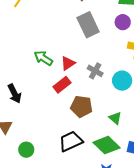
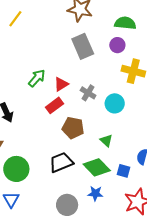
green arrow: (43, 58) -> (37, 78), turned 96
green circle: (26, 150) -> (16, 169), size x1.6

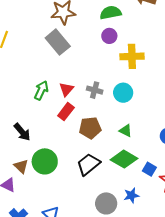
gray rectangle: (83, 46) -> (58, 42), moved
green circle: (16, 169) -> (45, 161), moved
blue square: (124, 171) -> (149, 169), moved, turned 32
blue star: (95, 193) -> (131, 195), moved

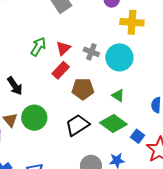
cyan circle: (123, 93) -> (119, 57), size x1.4

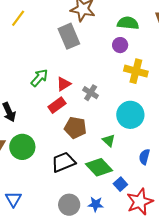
cyan circle: (119, 57) -> (130, 115), moved

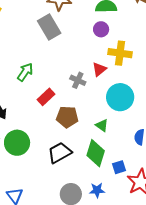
red triangle: (64, 84) -> (99, 69), moved
green diamond: (99, 167) -> (96, 153), turned 68
blue square: (120, 184) -> (119, 167), turned 32

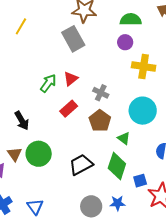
red triangle: (99, 69) -> (71, 79), moved
brown pentagon: (67, 117) -> (100, 121), moved, turned 30

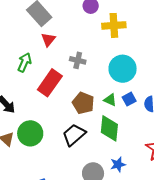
red triangle: (71, 79) -> (48, 40), moved
red rectangle: (69, 109) -> (50, 83), size x1.5
brown pentagon: (100, 121) -> (83, 103), moved
blue square: (140, 181) -> (129, 99), moved

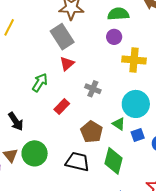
red rectangle: (50, 83) -> (62, 107), size x0.6
green triangle: (110, 100) -> (119, 124), moved
black trapezoid: (74, 135) -> (77, 162), turned 45

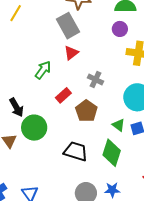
green triangle: (119, 124) -> (119, 125), moved
brown pentagon: (92, 132) -> (86, 111), moved
green circle: (35, 153) -> (34, 128), moved

